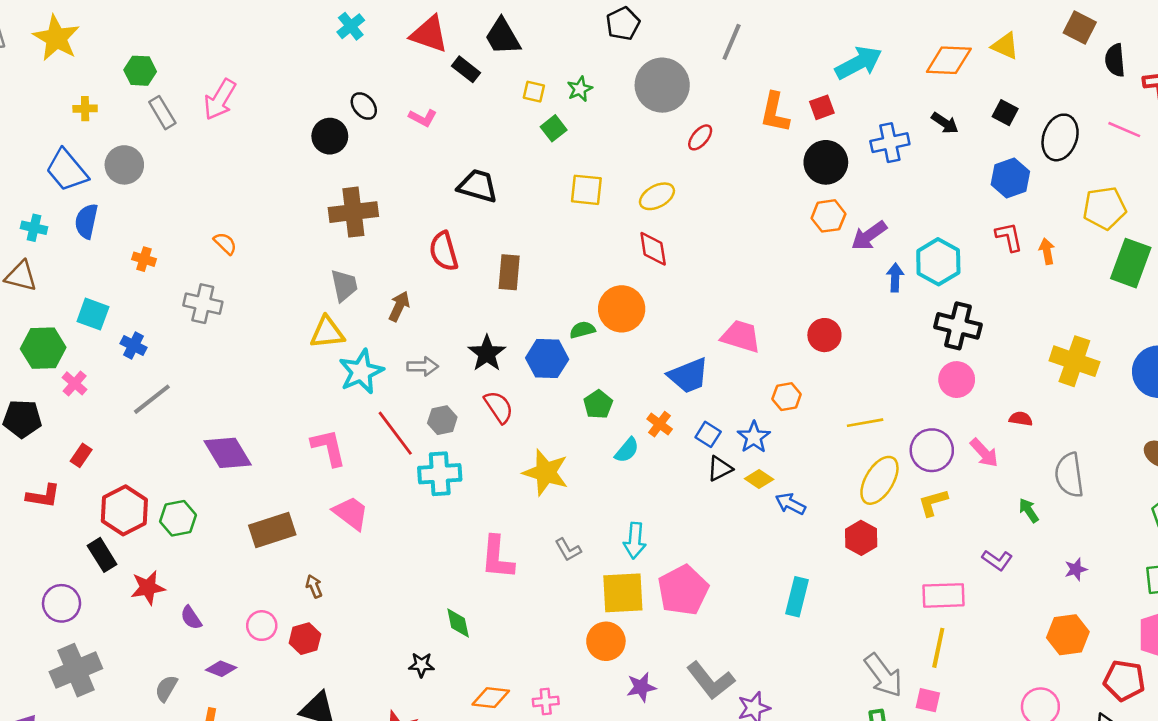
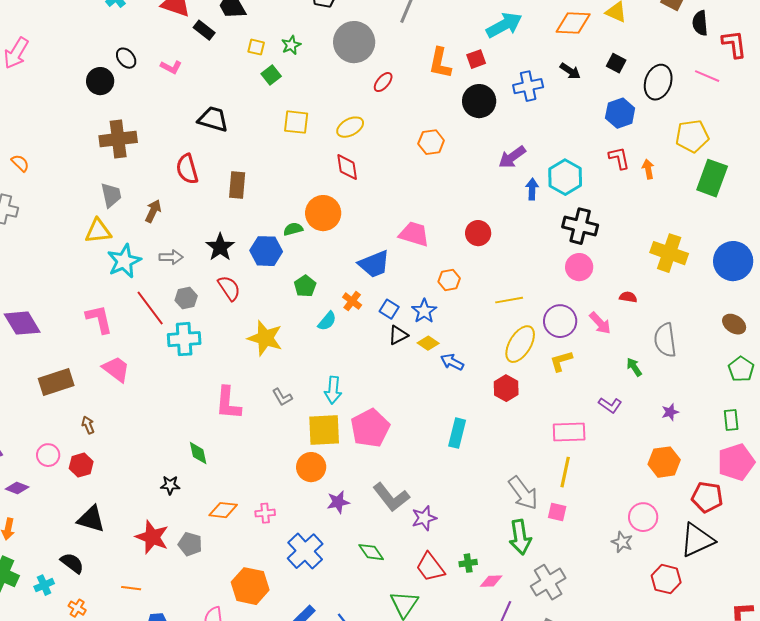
orange hexagon: (828, 216) -> (431, 142), moved

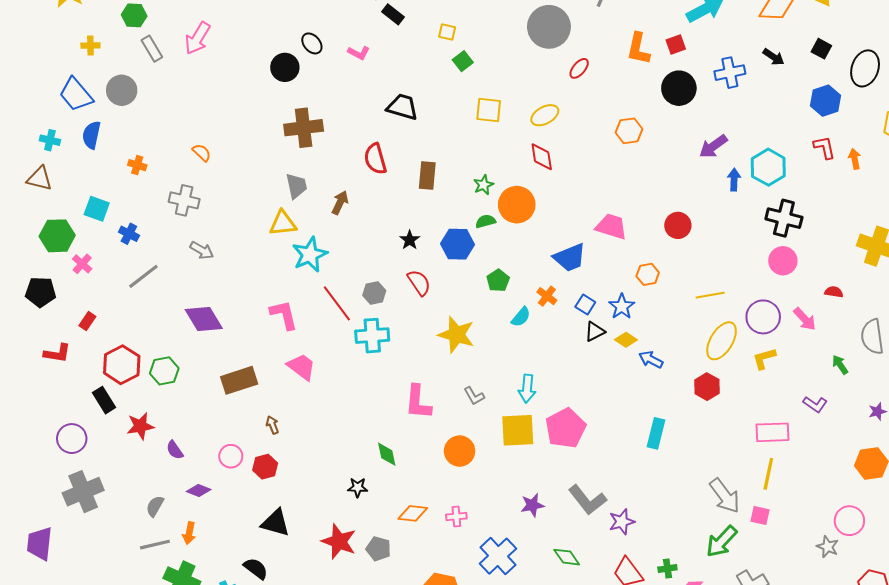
green star: (291, 45) -> (483, 185), moved
black star: (220, 247) -> (410, 240), size x0.7
gray arrow: (171, 257) -> (202, 250), moved, turned 30
orange circle: (311, 467) -> (460, 451), moved
green arrow: (520, 537) -> (722, 541), turned 52

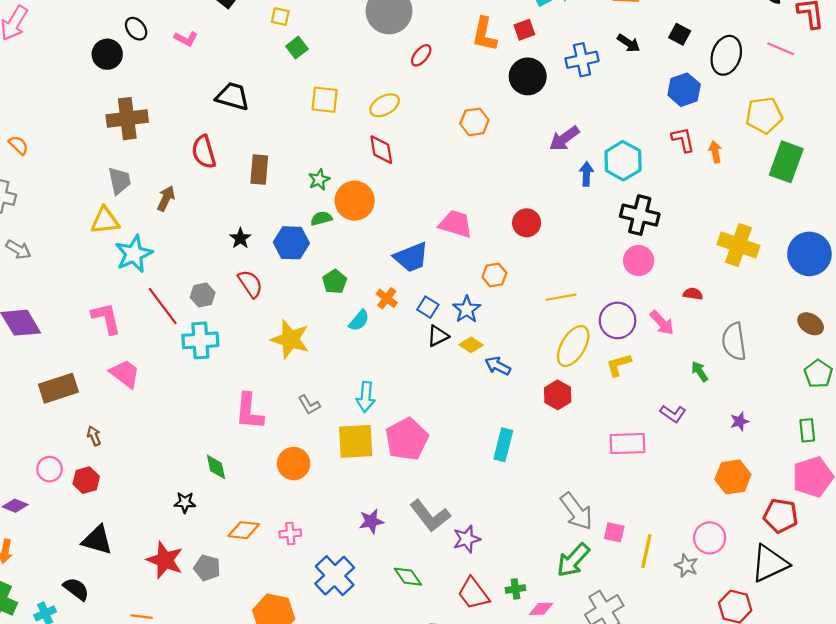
yellow line: (768, 474) -> (646, 551), moved

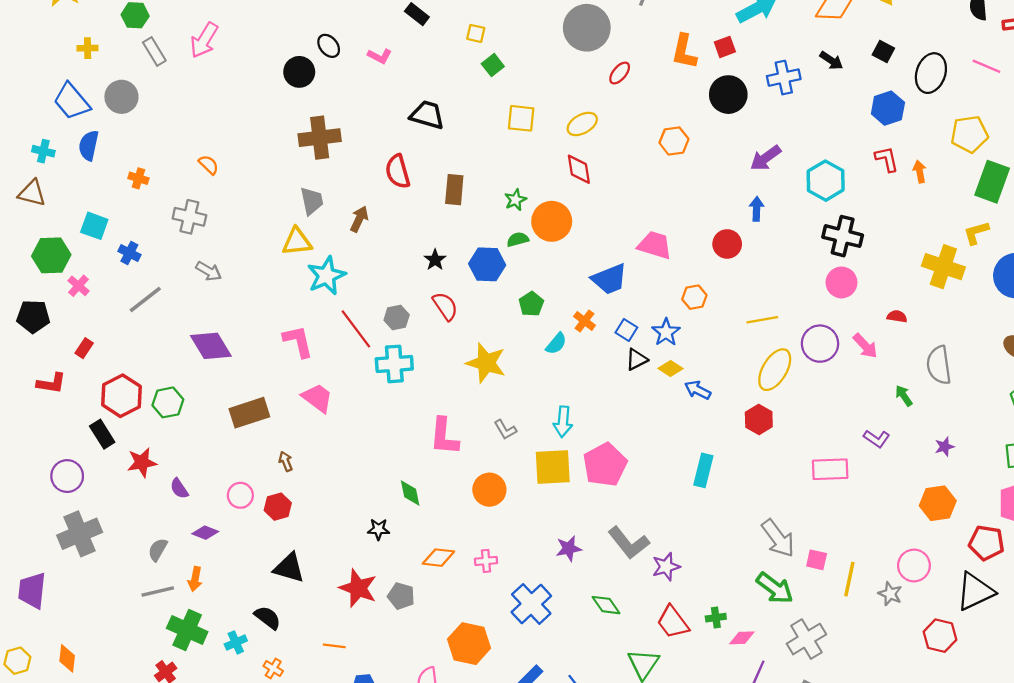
blue arrow: (586, 174) -> (757, 209), moved
yellow L-shape: (619, 365) -> (976, 233), moved
green arrow: (573, 560) -> (775, 588), turned -96

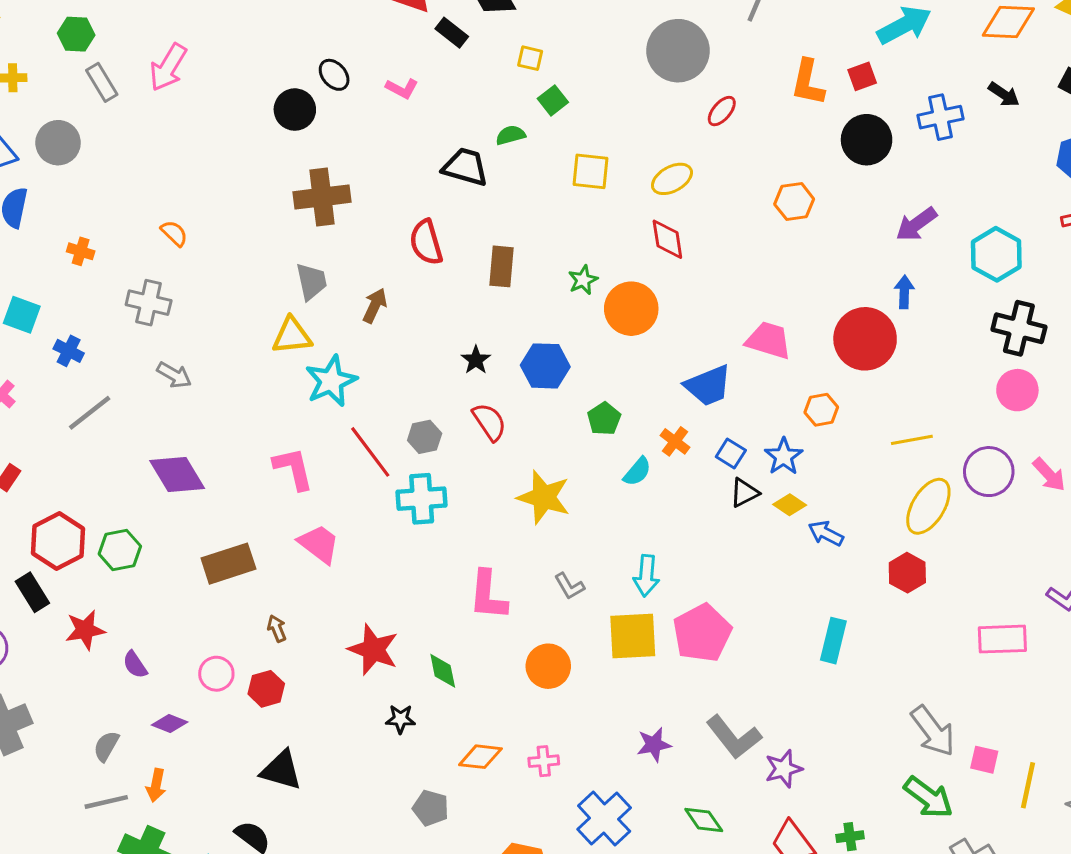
green semicircle: (518, 239) -> (511, 135), moved
red circle: (727, 244) -> (865, 339), size x1.6
red star: (358, 588) -> (373, 650), moved

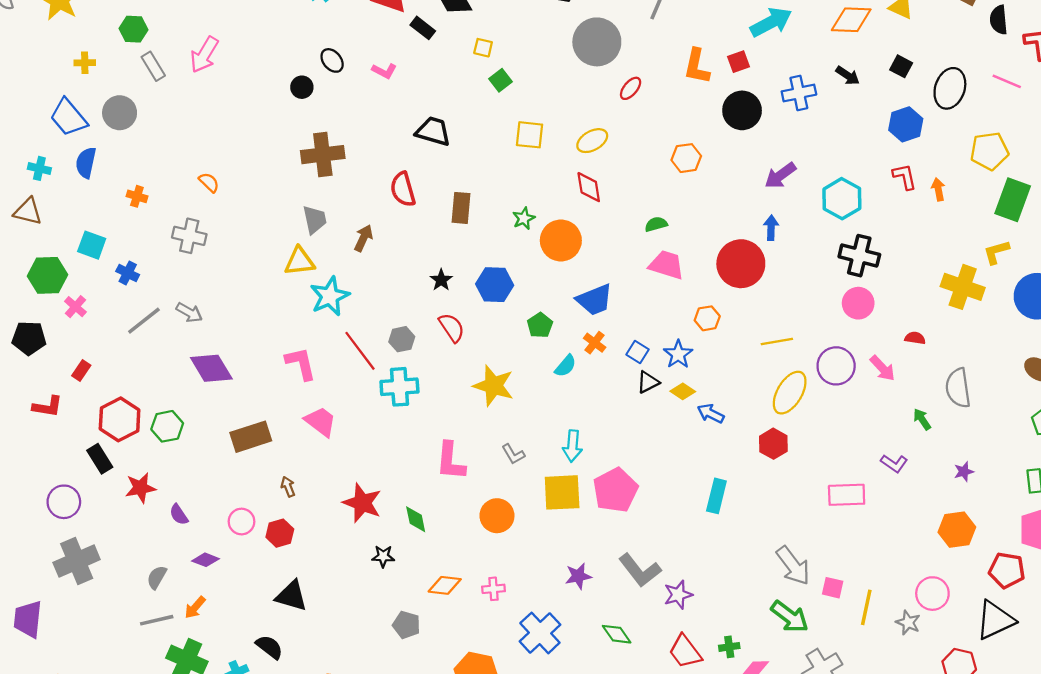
black circle: (295, 110) -> (302, 87), size x0.7
green semicircle: (511, 135) -> (656, 224), moved
gray arrow: (174, 375) -> (189, 312), moved
blue trapezoid: (708, 386) -> (595, 300), moved
orange arrow: (156, 785) -> (195, 607), turned 30

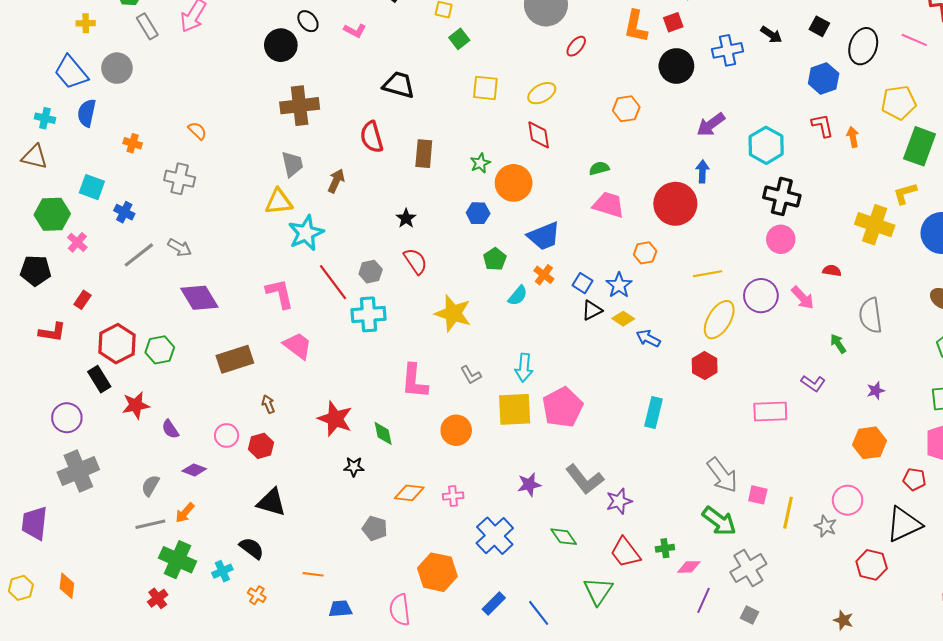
black circle: (302, 87) -> (281, 45), size x1.6
blue hexagon: (495, 285) -> (478, 213), moved, size x0.7
red pentagon: (1007, 570) -> (914, 479), size x0.7

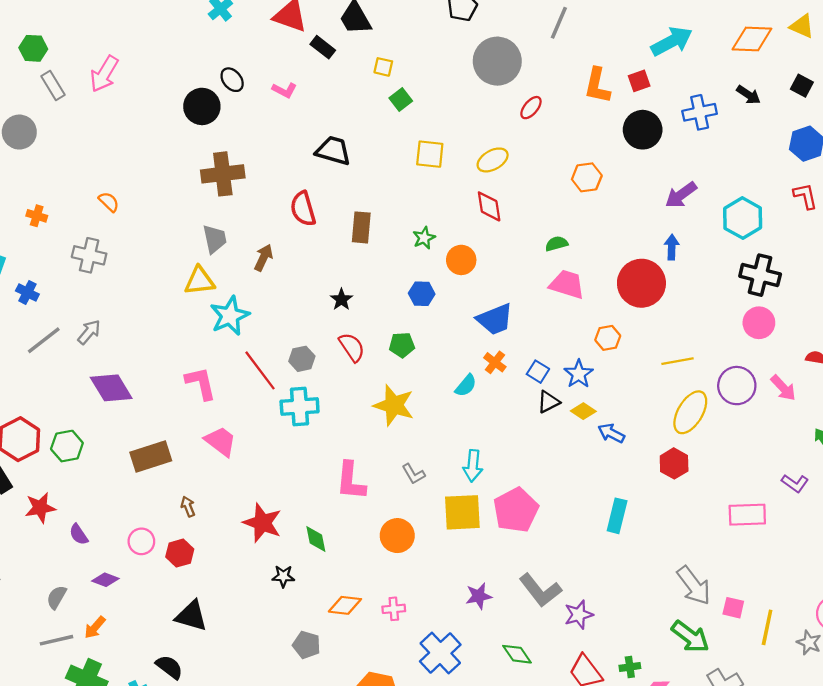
orange circle: (514, 183) -> (461, 260), size x0.7
gray arrow: (180, 248) -> (89, 332), turned -80
green pentagon: (495, 259) -> (402, 345), moved, turned 30

